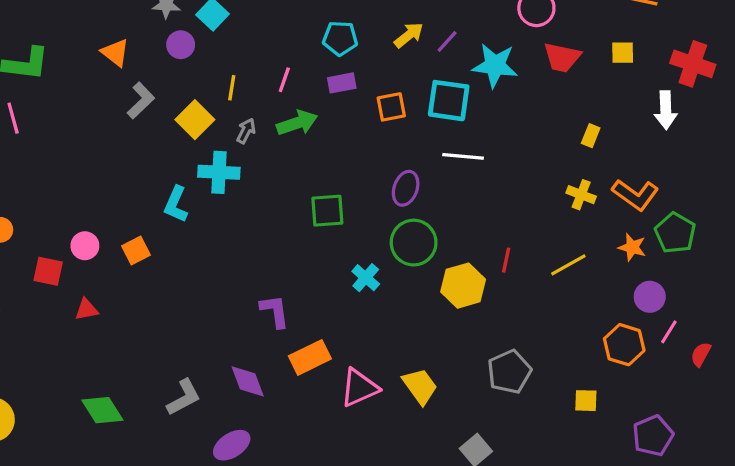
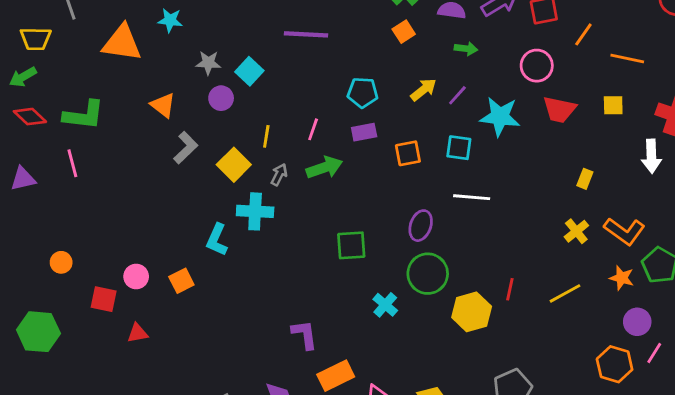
cyan square: (449, 101) -> (459, 148), size x0.7
yellow cross: (581, 195) -> (576, 231), turned 30

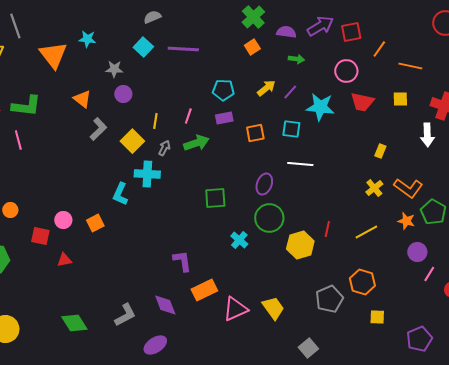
orange triangle: (122, 43) -> (53, 55), turned 44
cyan square: (249, 71) -> (143, 47), moved
orange hexagon: (615, 364) -> (362, 282), moved

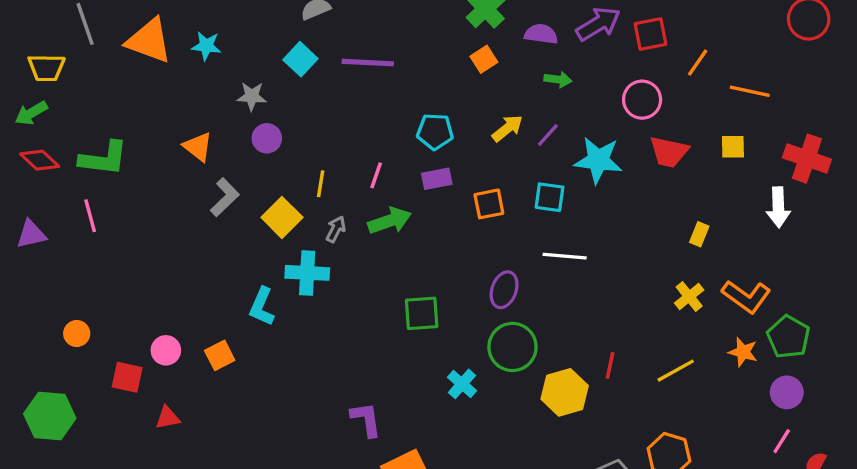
orange triangle: (53, 55) -> (149, 41), moved, turned -32
purple circle: (417, 252) -> (787, 392), moved

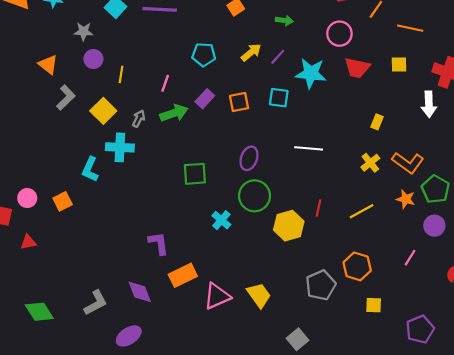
purple rectangle: (437, 179) -> (205, 99), moved, turned -36
yellow line: (321, 184) -> (121, 74), moved
white line: (565, 256) -> (309, 148), moved
pink line: (782, 441) -> (410, 258), moved

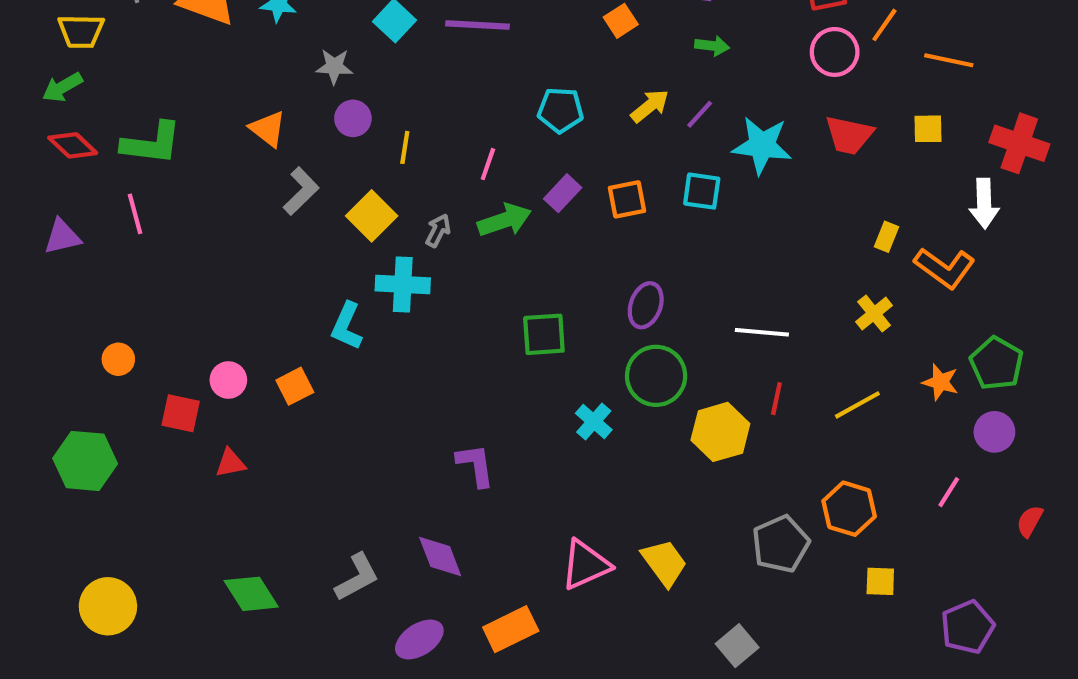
pink circle: (339, 34) -> (835, 52), moved
white line: (309, 148) -> (762, 332), moved
orange L-shape: (408, 163) -> (945, 268), moved
orange rectangle: (183, 275) -> (511, 629), moved

